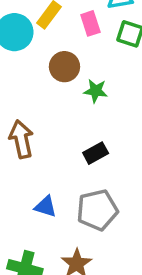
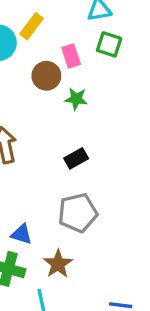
pink rectangle: (90, 23) -> (71, 56), moved
blue triangle: (45, 207) -> (22, 234), moved

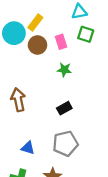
brown circle: (46, 76) -> (37, 45), moved
blue triangle: (22, 234) -> (28, 148), moved

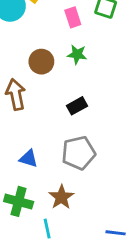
brown circle: (37, 45) -> (41, 62), moved

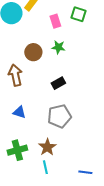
blue triangle: (29, 159) -> (19, 112), moved
green cross: (19, 201) -> (17, 150), turned -30
cyan line: (47, 229) -> (45, 167), moved

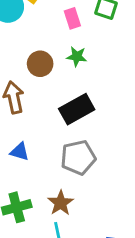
black rectangle: (58, 83) -> (77, 109), size x1.6

